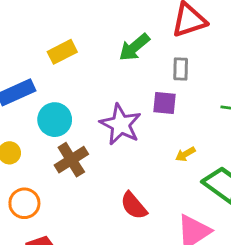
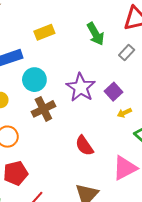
green arrow: (134, 47) -> (96, 34), turned -85
gray rectangle: (181, 69) -> (127, 52), turned 35
purple square: (164, 103) -> (113, 92), moved, turned 36

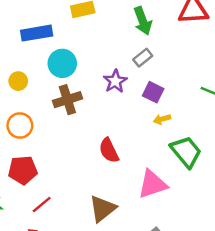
gray rectangle: (127, 52) -> (143, 58), moved
purple star: (81, 87) -> (115, 81), size x0.7
purple square: (113, 92) -> (153, 92), turned -30

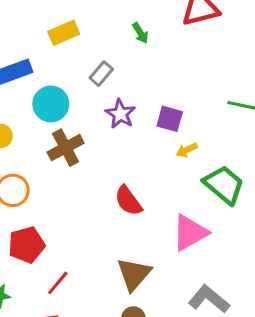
green arrow: (143, 21) -> (140, 33), size x0.6
gray rectangle: (143, 58) -> (101, 74), moved

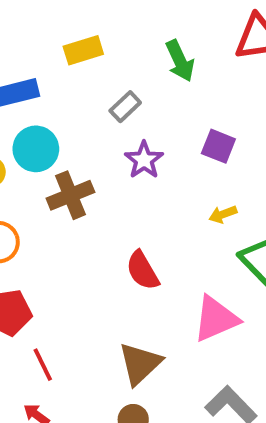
green arrow: (140, 33) -> (180, 61), size x1.5
cyan circle: (51, 104) -> (36, 149), moved
purple square: (170, 119) -> (218, 146), moved
red line: (58, 283) -> (43, 365), turned -72

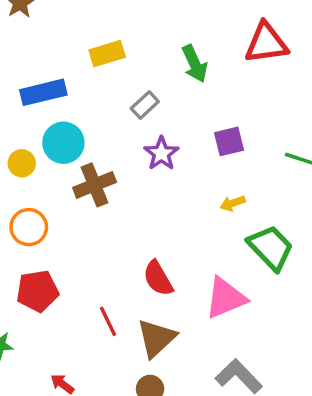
purple square: (218, 146) -> (229, 141), turned -36
red semicircle: (142, 271) -> (158, 278), moved
red line: (43, 365) -> (108, 321), moved

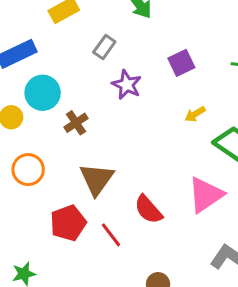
brown cross: (95, 185) -> (76, 123), size x0.7
red semicircle: (158, 278) -> (148, 209), moved
red pentagon: (38, 291) -> (68, 223), moved
brown triangle: (156, 338) -> (97, 179), moved

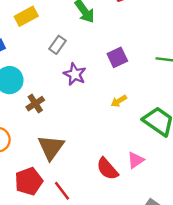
yellow arrow: (195, 114) -> (119, 101), moved
pink triangle: (206, 195) -> (136, 160), size x0.6
red semicircle: (148, 209) -> (107, 169), moved

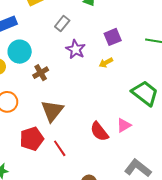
yellow arrow: (119, 101) -> (106, 63), moved

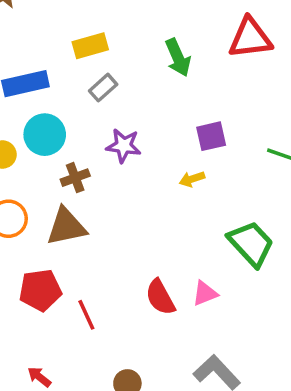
gray rectangle: (62, 23) -> (103, 88), moved
purple star: (76, 49) -> (124, 146), moved, turned -30
brown triangle: (52, 111) -> (66, 227), moved, turned 30

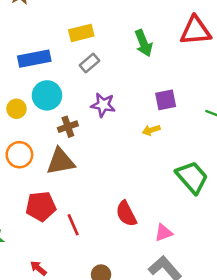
pink triangle: (205, 293) -> (164, 233), moved

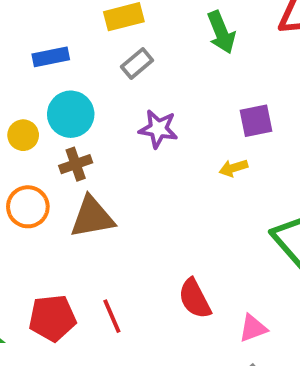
blue rectangle: (34, 59) -> (51, 57), size x0.7
brown cross: (68, 127) -> (76, 164), moved
red pentagon: (41, 206) -> (52, 318), moved

